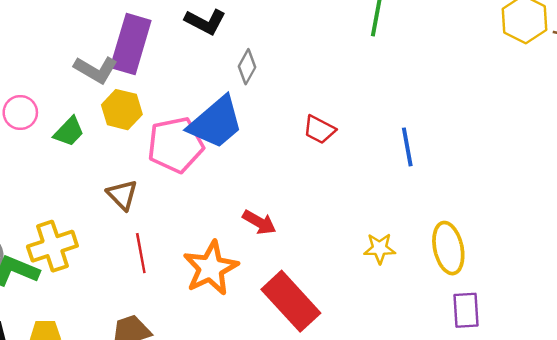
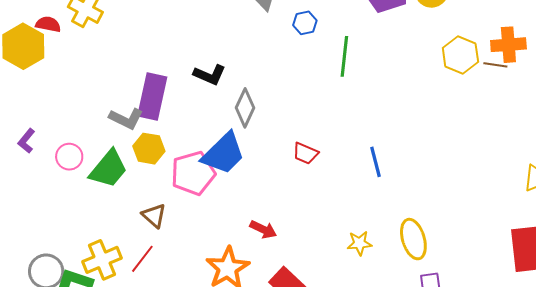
gray diamond: (247, 67) -> (245, 108), size x1.4
green trapezoid: (69, 132) -> (109, 169), size x1.6
red line: (141, 253) -> (142, 259), moved, turned 52

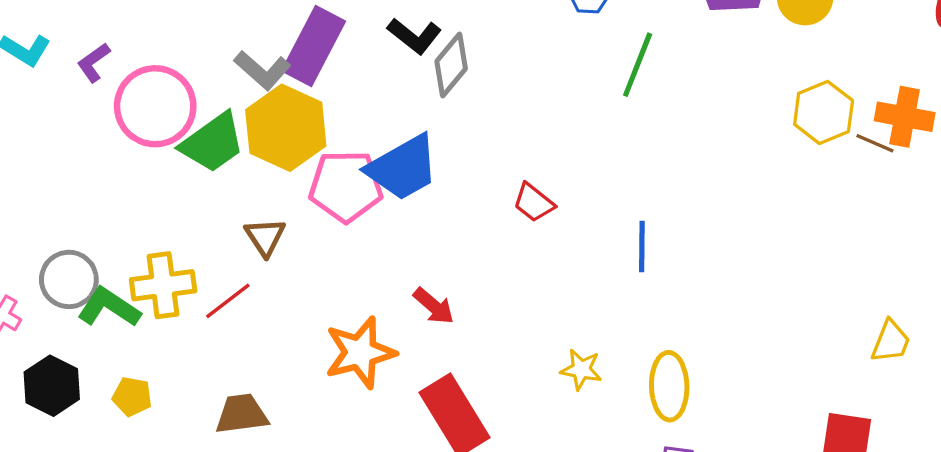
gray diamond: (245, 108) -> (451, 65), moved
yellow hexagon: (149, 149) -> (286, 128), size x1.6
pink circle: (69, 157) -> (155, 106), size x1.8

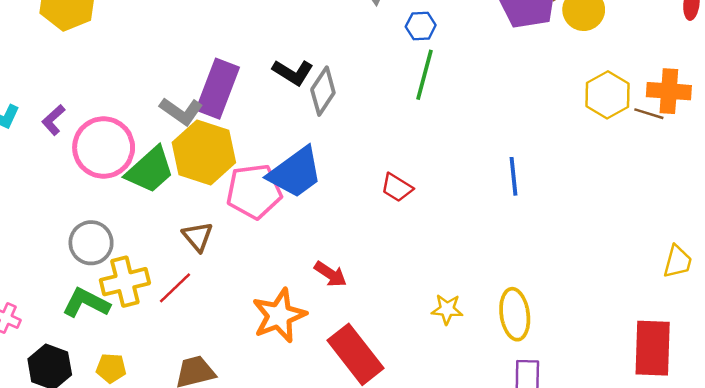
green line: (638, 65) -> (424, 75), moved
blue line: (642, 247) -> (513, 176), moved
gray circle: (69, 279) -> (91, 243), moved

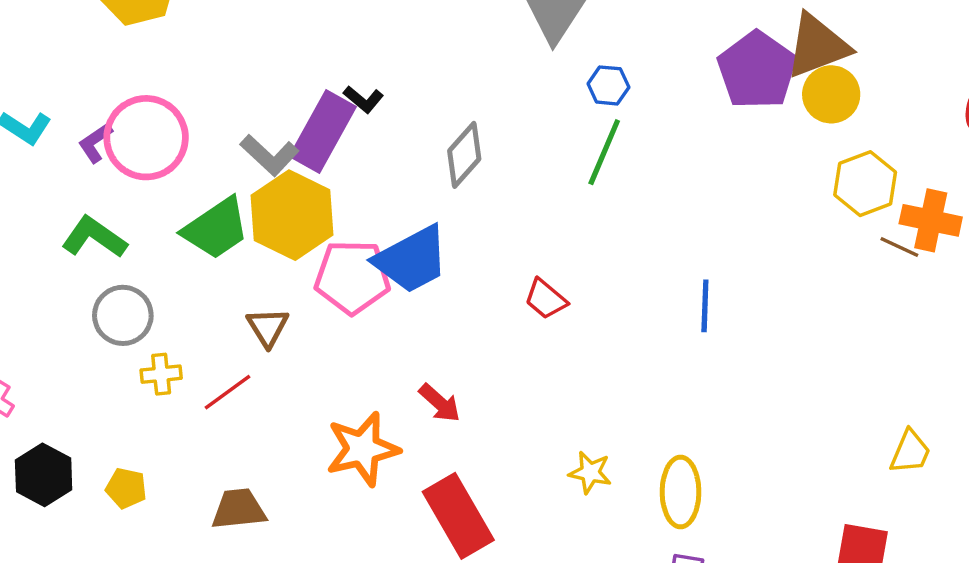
black L-shape: (293, 72) -> (363, 99), moved, size x0.7
yellow hexagon: (607, 95) -> (865, 184), moved
pink circle: (104, 148) -> (146, 138), moved
yellow cross: (125, 282) -> (161, 374), size x0.6
green L-shape: (86, 303) -> (94, 237), moved

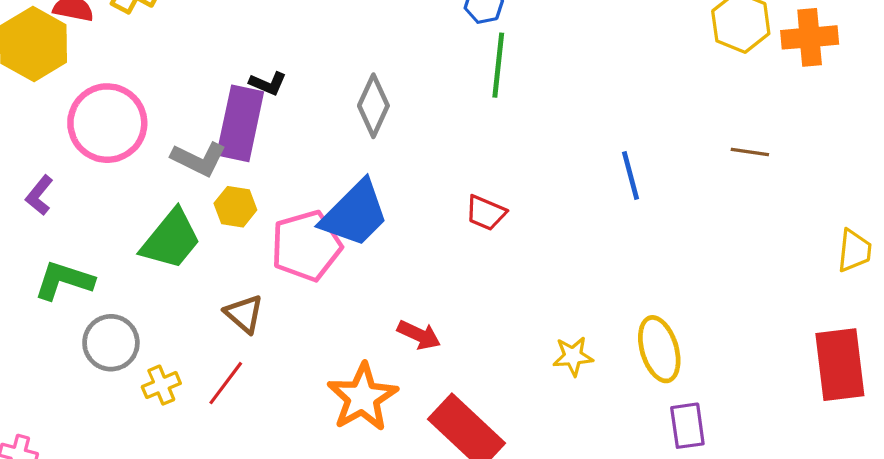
pink circle: (146, 138) -> (107, 123), moved
yellow hexagon: (292, 215) -> (235, 207), size x0.5
brown line: (899, 247) -> (750, 152), moved

